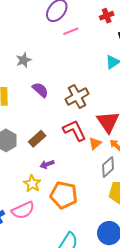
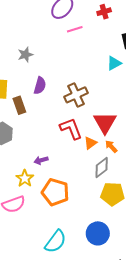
red cross: (107, 16) -> (104, 12), moved
purple semicircle: (40, 90) -> (40, 86), turned 60
brown rectangle: (37, 139) -> (19, 105), moved, turned -72

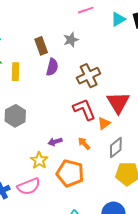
gray star: (25, 55) -> (71, 40), moved
cyan triangle: (114, 63) -> (118, 19), moved
brown rectangle: (19, 105) -> (41, 46), moved
orange arrow: (111, 146) -> (84, 143), moved

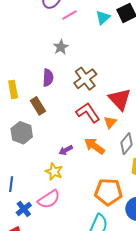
brown rectangle: (41, 46) -> (38, 106), moved
orange arrow: (84, 143) -> (95, 146), size x1.5
orange pentagon: (70, 173) -> (108, 192), moved

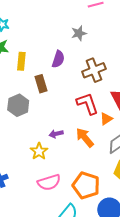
pink semicircle: (49, 199) -> (49, 182), moved

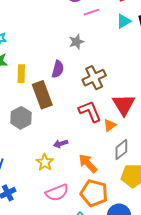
brown rectangle: (41, 84) -> (42, 95), size x1.5
orange arrow: (85, 138) -> (88, 163), moved

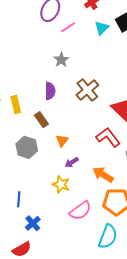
brown rectangle: (42, 95) -> (41, 120), size x0.6
red L-shape: (90, 111) -> (108, 137), moved
orange triangle: (110, 125) -> (62, 141), moved

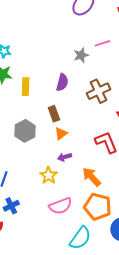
pink line: (68, 27) -> (102, 43), moved
brown rectangle: (41, 120) -> (54, 114), moved

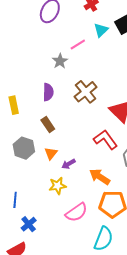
orange triangle: (61, 134) -> (51, 153), moved
yellow star: (49, 175) -> (57, 186), turned -30

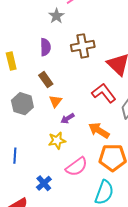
brown cross: (86, 92) -> (83, 46), turned 30
orange triangle: (51, 153) -> (55, 101), moved
blue cross: (29, 224) -> (44, 183), moved

